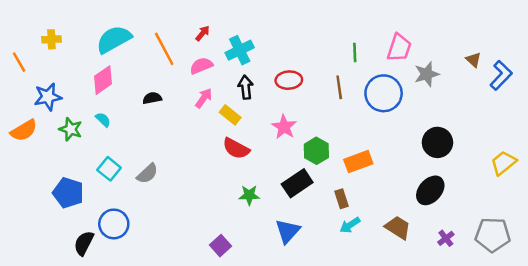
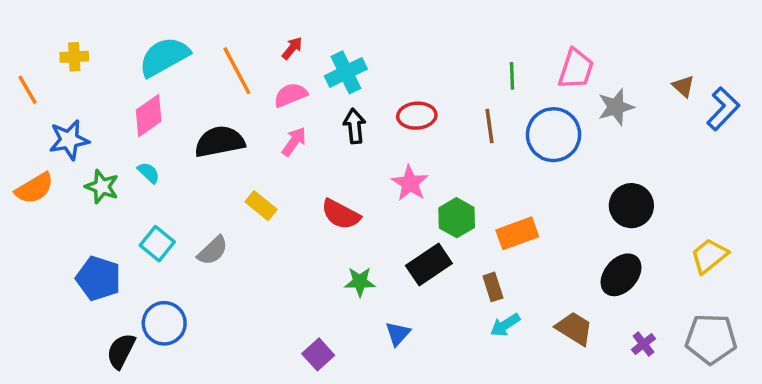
black semicircle: (152, 98) -> (220, 142), size x1.8
yellow rectangle: (230, 115) -> (261, 206), moved
yellow trapezoid: (503, 163) -> (709, 256), moved
blue triangle: (288, 231) -> (398, 334), moved, size x0.7

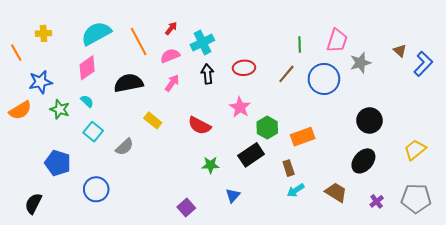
brown line: (490, 126) -> (286, 74), turned 48
cyan square: (157, 244) -> (93, 132), moved
black semicircle: (121, 351) -> (33, 203), moved

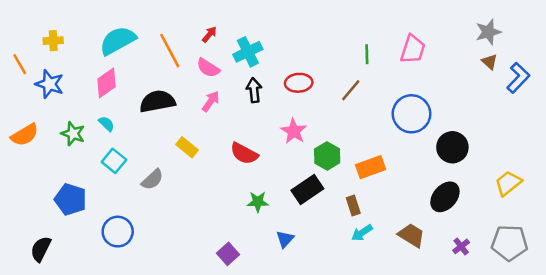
pink semicircle: (170, 56) -> (208, 68), turned -126
gray star: (360, 63) -> (488, 32), moved
blue circle: (324, 79) -> (411, 114), moved
blue star: (40, 82) -> (49, 84), moved, turned 30

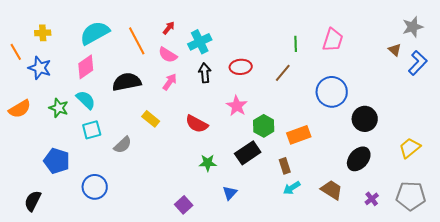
gray star: (488, 32) -> (413, 27), moved
cyan semicircle: (107, 124) -> (86, 100), size x1.5
cyan square: (114, 161) -> (92, 130), turned 36

